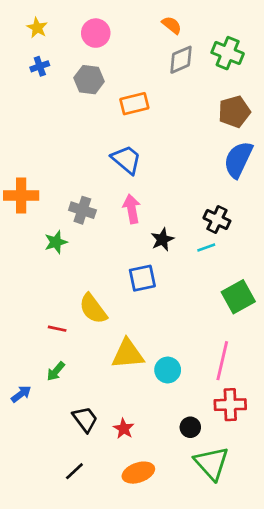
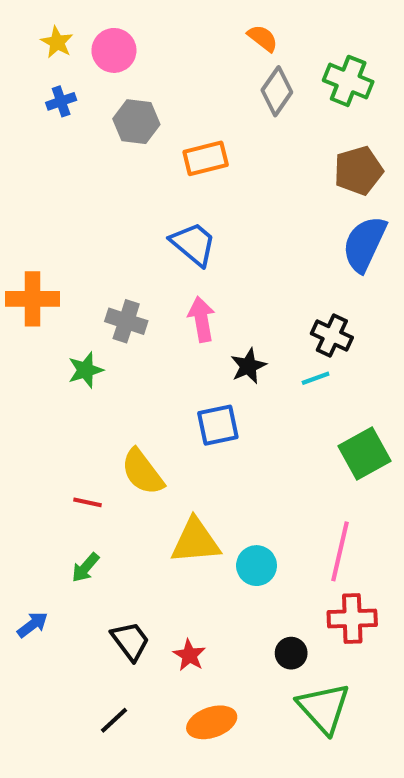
pink circle: (96, 33) -> (114, 50), moved
gray diamond: (181, 60) -> (277, 91), turned -32
blue arrow: (21, 394) -> (33, 625), moved

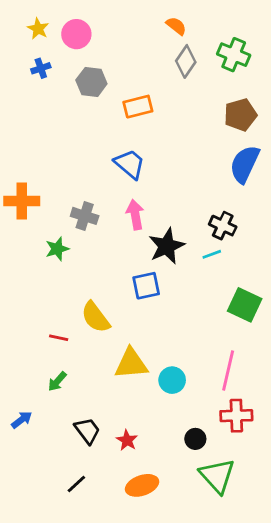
black star: (248, 366) -> (167, 246), size x1.5
green square: (364, 454) -> (245, 305), turned -36

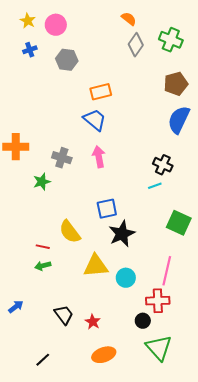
orange rectangle: (138, 107) -> (101, 92), moved
black star: (167, 246) -> (122, 234), moved
green arrow: (57, 381) -> (43, 266), moved, turned 35
red cross: (236, 416) -> (158, 301), moved
black line: (76, 484) -> (43, 360), moved

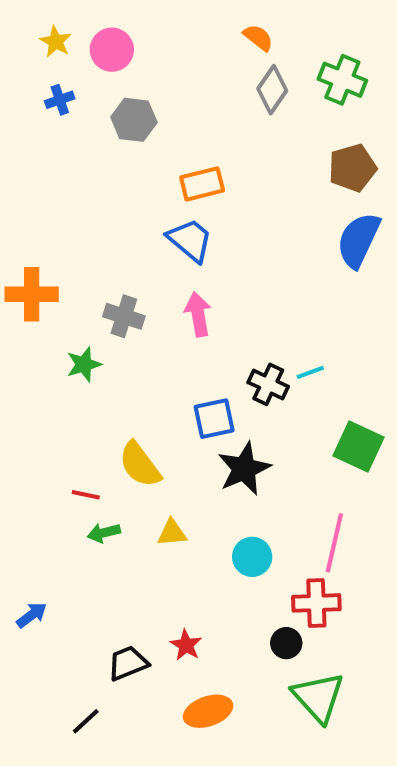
black cross: (163, 165) -> (268, 384), moved
green arrow: (43, 266) -> (104, 533), moved
yellow triangle: (96, 266) -> (172, 533), moved, size x0.6
black trapezoid: (64, 315) -> (128, 663), moved, turned -75

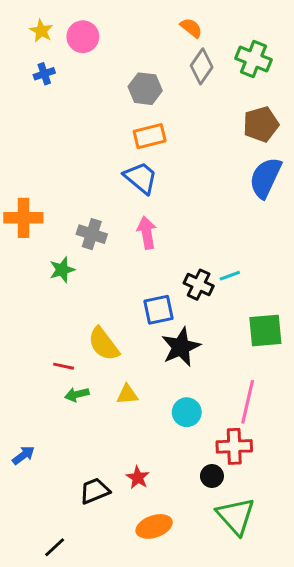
gray hexagon: (134, 120) -> (145, 89), moved
green square: (358, 447) -> (265, 331), turned -30
black line: (86, 721) -> (55, 547), moved

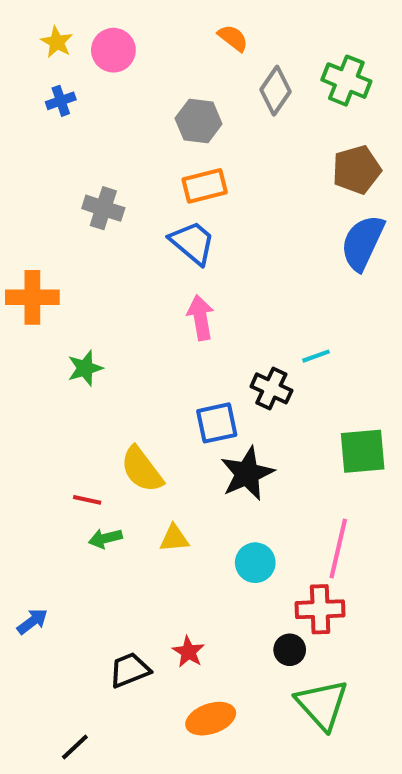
orange semicircle: (191, 28) -> (233, 38), moved
gray cross: (92, 234) -> (103, 208), moved
cyan line: (230, 276) -> (316, 356), moved

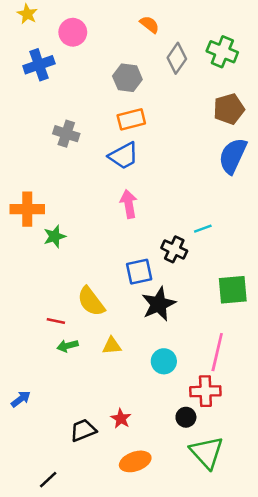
yellow star: (57, 42) -> (27, 14), moved
blue cross: (61, 101) -> (39, 65), size x1.6
blue trapezoid: (192, 243) -> (123, 156), turned 112
orange cross: (32, 297) -> (27, 209), moved

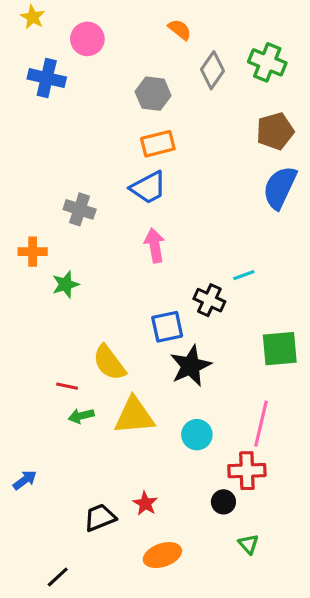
blue cross: (39, 65) -> (47, 78), turned 32
gray cross: (66, 134) -> (80, 209), moved
orange cross: (27, 209) -> (33, 252), size x0.7
yellow triangle: (112, 346) -> (134, 416), size x1.8
green triangle: (207, 452) -> (248, 544), size x0.5

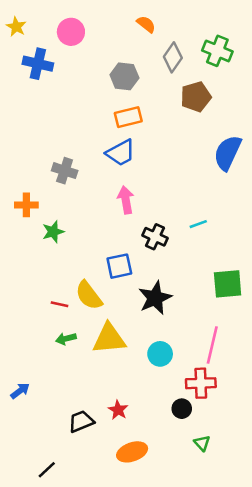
yellow star: (33, 17) -> (16, 27), moved
brown pentagon: (275, 131) -> (196, 97), moved
black cross: (209, 300) -> (155, 237), moved
blue square: (167, 327) -> (119, 266), moved
red line: (67, 386) -> (60, 304), moved

